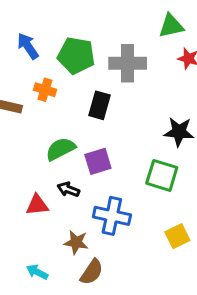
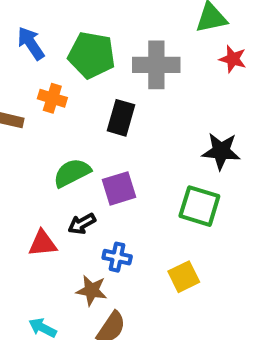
black arrow: (68, 189) -> (82, 224), turned -50
blue cross: (112, 216) -> (117, 257), moved, size x0.6
yellow square: (177, 236) -> (184, 277), moved

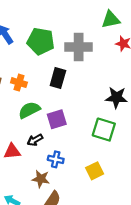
orange cross: (52, 98) -> (19, 83), moved

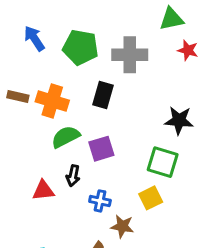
orange cross: (19, 83) -> (52, 101), size x1.5
black arrow: (35, 140) -> (73, 176), turned -49
yellow square: (95, 171) -> (151, 198), moved
brown star: (41, 179) -> (122, 226), moved

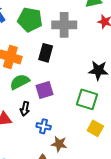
yellow square: (151, 198) -> (95, 128), moved, turned -35

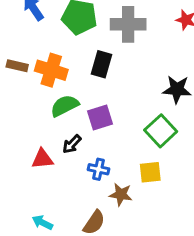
green square: (87, 99) -> (161, 131), turned 30
black arrow: (25, 109) -> (72, 144), turned 32
yellow square: (95, 128) -> (150, 172), moved, turned -35

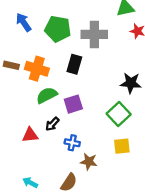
yellow square: (150, 172) -> (122, 146), moved

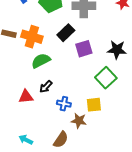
black rectangle: (74, 64) -> (66, 33), turned 30
purple square: (73, 104) -> (84, 49), moved
yellow square: (122, 146) -> (94, 105), moved

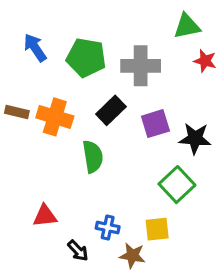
purple square: (84, 49) -> (155, 124), moved
green semicircle: (41, 61) -> (93, 157), moved, turned 108
black arrow: (46, 87) -> (78, 251), moved, turned -88

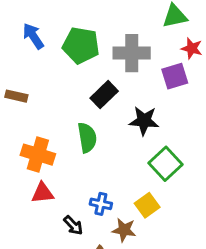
orange cross: (55, 117) -> (38, 155), moved
purple square: (155, 124) -> (175, 76), moved
black star: (195, 138) -> (144, 121), moved
yellow square: (157, 229) -> (147, 205), turned -30

